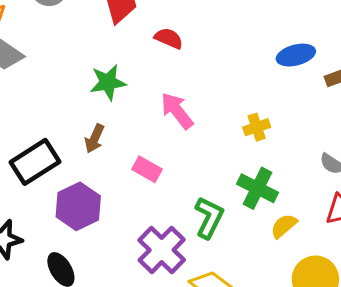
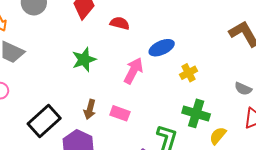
blue ellipse: (296, 55) -> (162, 48), moved
pink arrow: (177, 111) -> (133, 71), turned 76
brown arrow: (95, 139) -> (90, 109), moved

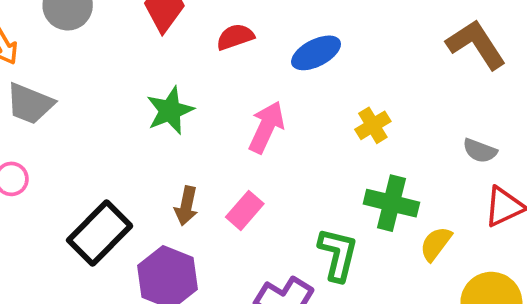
red semicircle: (120, 23) -> (235, 37), turned -30
blue ellipse: (162, 48) -> (316, 53), moved
pink rectangle: (120, 113) -> (245, 210), turned -66

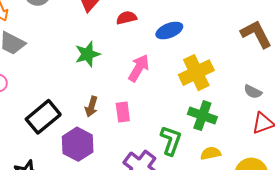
yellow cross: (373, 125) -> (196, 73), size x1.8
pink rectangle: (245, 210) -> (123, 112), turned -54
yellow semicircle: (436, 244) -> (211, 153), moved, turned 36

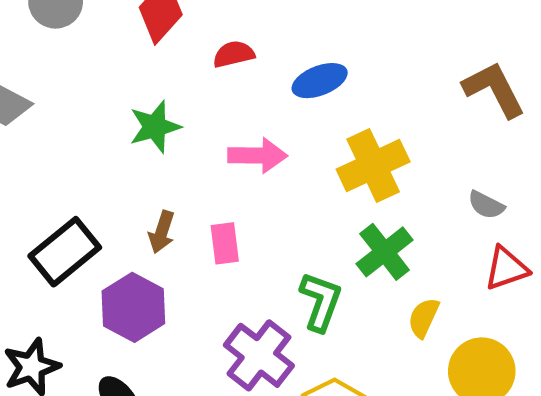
pink arrow: (139, 68) -> (258, 155), turned 60
green cross: (202, 116) -> (385, 252), turned 32
yellow semicircle: (211, 153) -> (424, 318), moved, turned -54

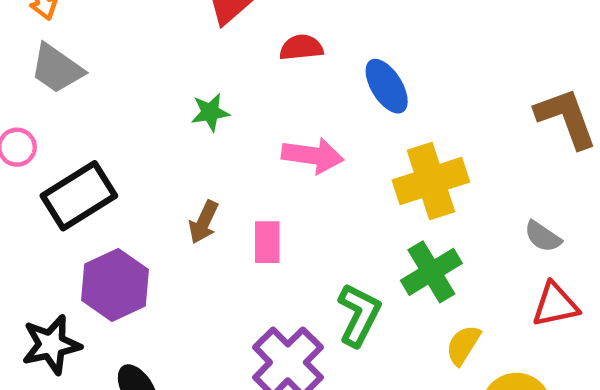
blue ellipse: (320, 81) -> (387, 86), turned 72
green star: (155, 127) -> (210, 112), size x0.7
black rectangle: (65, 252) -> (79, 196), moved
purple hexagon: (133, 307) -> (115, 285), moved

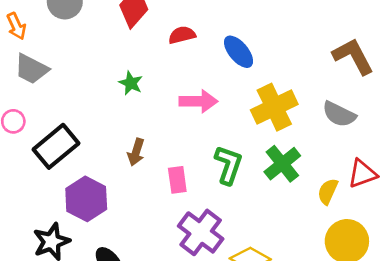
green star: (210, 112) -> (131, 83), turned -30
gray semicircle: (543, 237) -> (339, 114), moved, size x1.4
pink rectangle: (267, 242) -> (177, 180), moved
green L-shape: (359, 315) -> (228, 165), moved
yellow semicircle: (463, 345) -> (328, 191), moved

